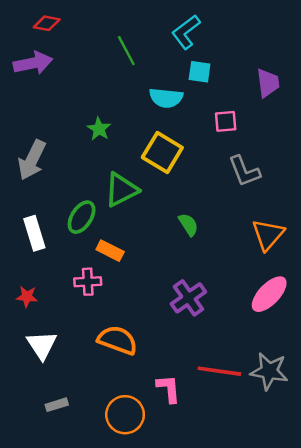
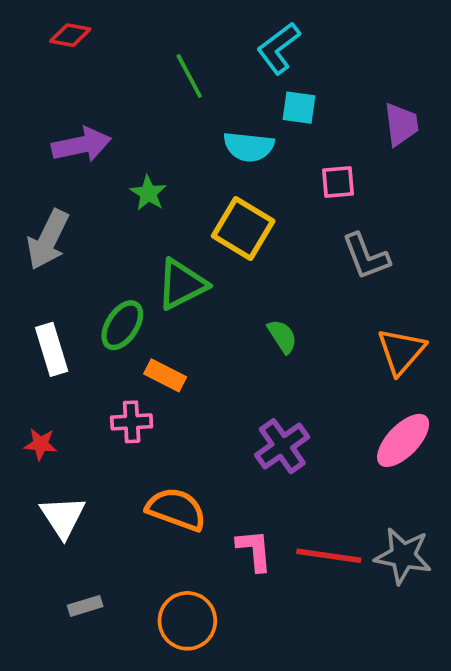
purple arrow: (33, 63) -> (81, 145), moved
pink L-shape: (169, 389) -> (254, 550), moved

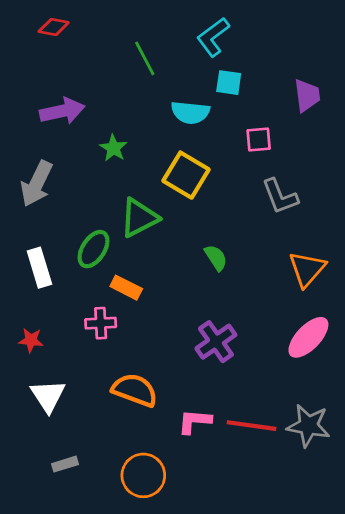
pink L-shape: (254, 550) -> (195, 421), turned -80

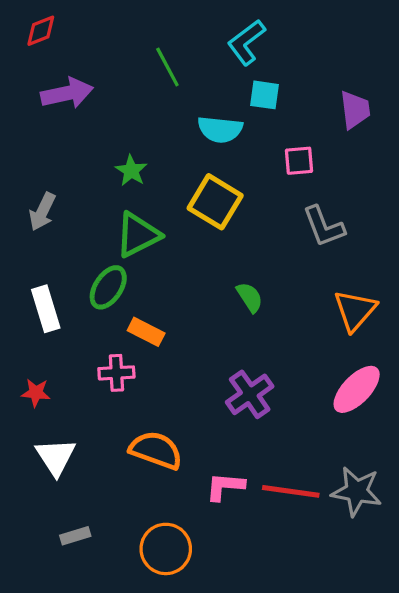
red diamond: (54, 27) -> (41, 31), moved, turned -32
purple arrow: (62, 111) -> (67, 93), moved
gray arrow: (37, 184) -> (42, 212), size x0.7
green triangle: (139, 218) -> (138, 235), moved

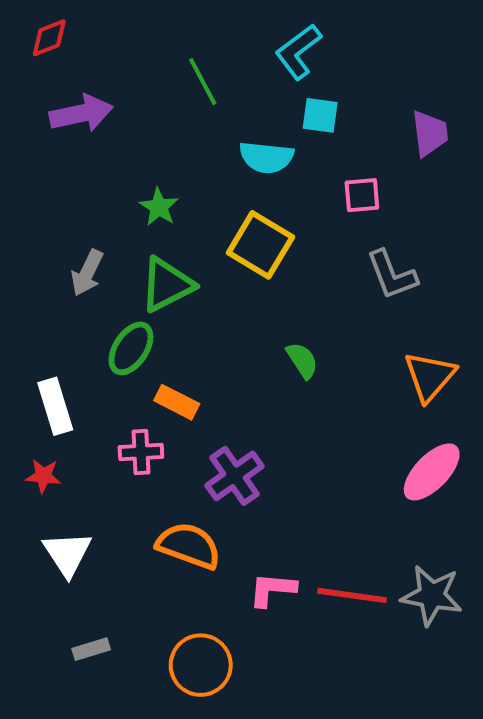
gray arrow: (42, 212) -> (87, 273), moved
white rectangle: (46, 309) -> (55, 406), moved
purple cross: (250, 394) -> (235, 476), moved

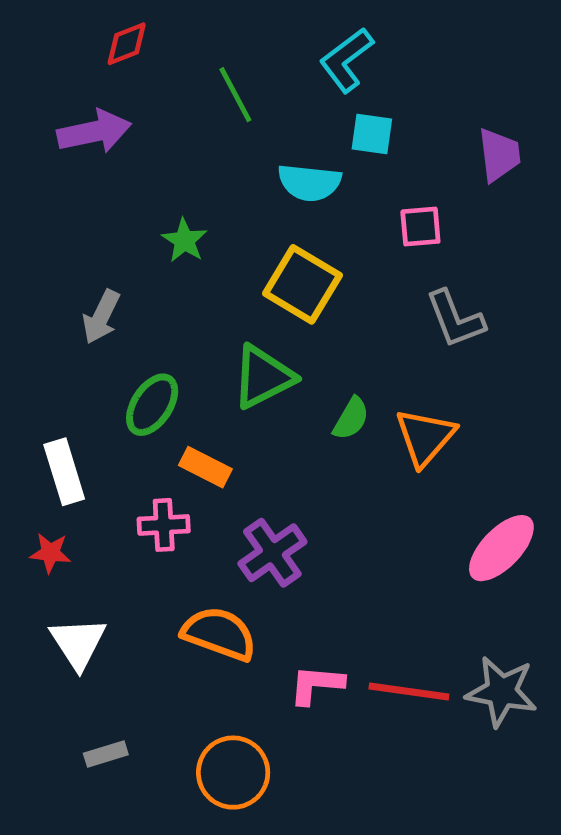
red diamond: (49, 38) -> (127, 44), moved
green triangle: (167, 285) -> (263, 377), moved
green semicircle: (302, 360) -> (351, 419), turned 63
orange triangle: (430, 376) -> (425, 437), moved

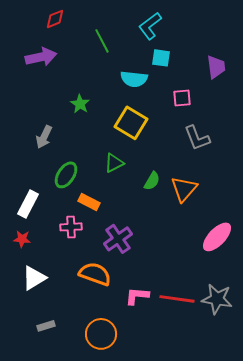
green triangle: (263, 377) -> (114, 163), size x0.7
white rectangle: (64, 472) -> (28, 204), turned 44
white triangle: (78, 643) -> (34, 278), turned 32

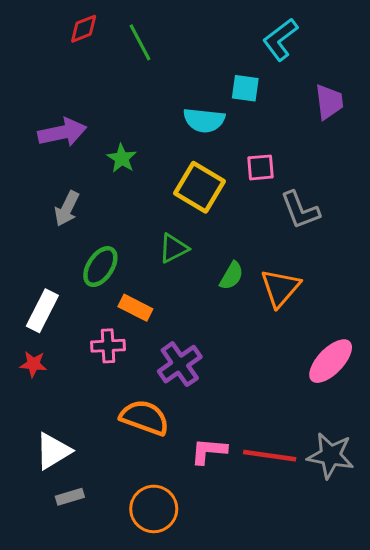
cyan L-shape: (150, 26) -> (280, 39), moved
green line: (102, 41) -> (140, 42), moved
purple arrow: (41, 57) -> (62, 132), moved
pink square: (182, 98) -> (260, 167), moved
white triangle: (34, 278) -> (53, 451), moved

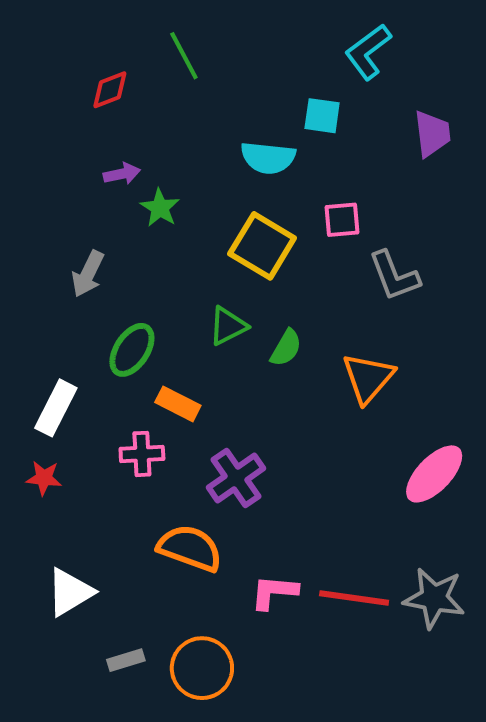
red diamond: (84, 29) -> (110, 90), moved
purple arrow: (62, 132) -> (122, 174), moved, size x0.6
green semicircle: (231, 276) -> (286, 348), moved
gray rectangle: (70, 497) -> (126, 660), moved

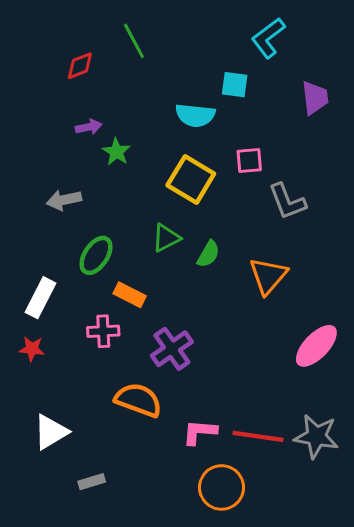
gray arrow: (88, 274) -> (64, 200), turned 52
orange circle: (202, 668) -> (222, 487), moved

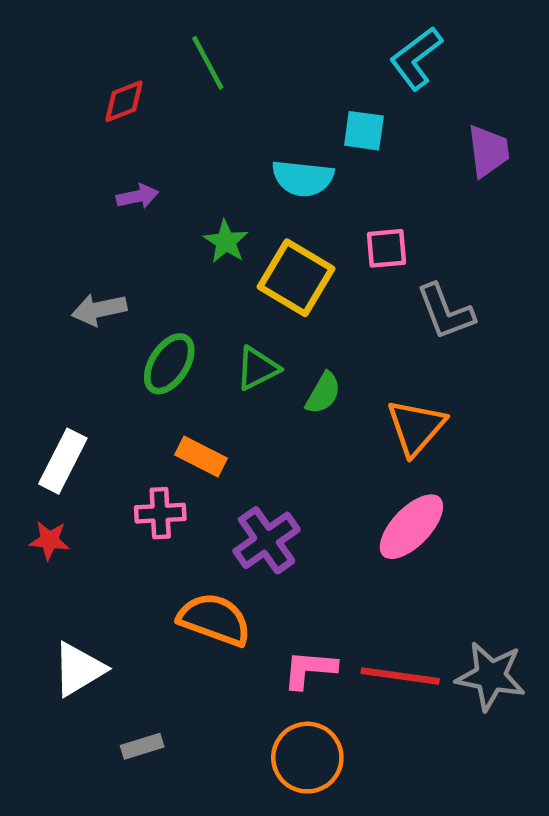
green star: (116, 152) -> (226, 242), moved
green ellipse: (96, 255) -> (169, 364), moved
pink ellipse: (316, 346) -> (411, 527), moved
orange circle: (222, 487) -> (307, 758), moved

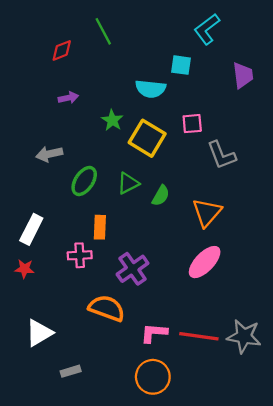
orange rectangle: (201, 457) -> (100, 227), turned 65

